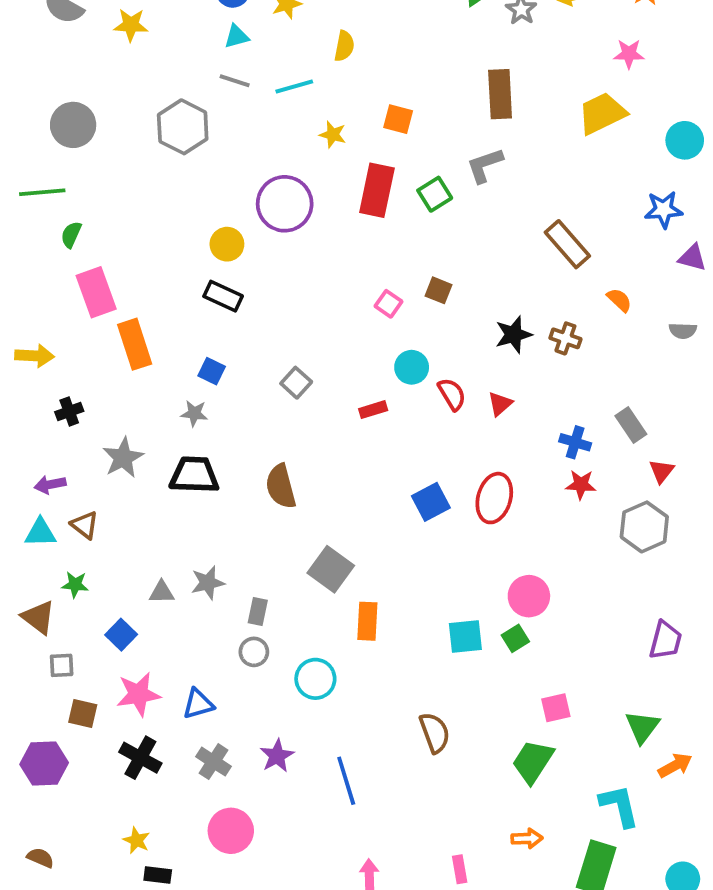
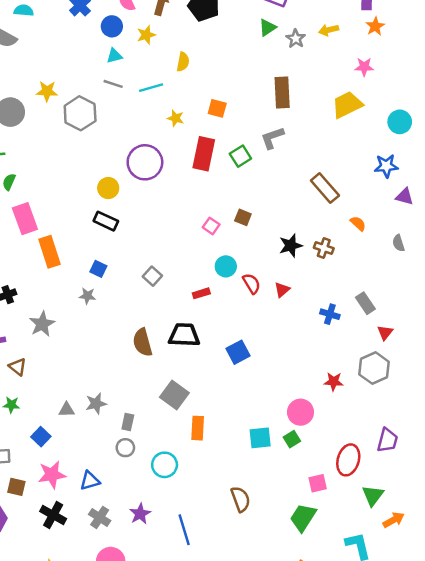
yellow star: (131, 25) -> (47, 91), moved
gray semicircle: (683, 331) -> (398, 243), turned 70
black trapezoid: (194, 475) -> (184, 335), moved
red star: (581, 485) -> (334, 382), moved
red ellipse: (494, 498) -> (348, 460), moved

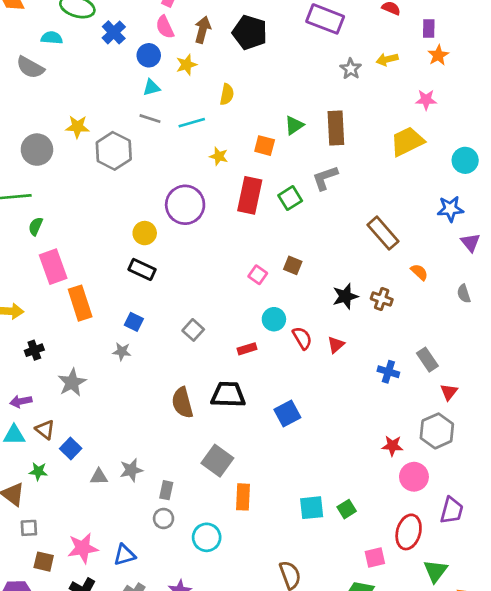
green triangle: (267, 28) -> (294, 125), moved
purple triangle: (405, 197) -> (471, 242), turned 36
pink circle: (301, 412) -> (414, 477), moved
blue square: (41, 437) -> (71, 448), moved

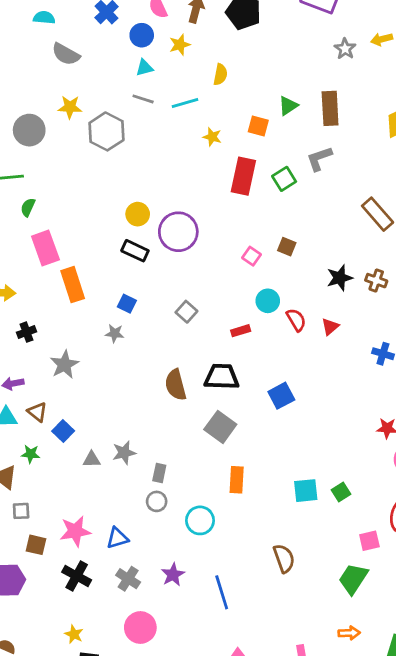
gray semicircle: (30, 67) -> (66, 54), moved
purple circle: (185, 205) -> (178, 232), moved
gray square: (217, 461) -> (220, 427), moved

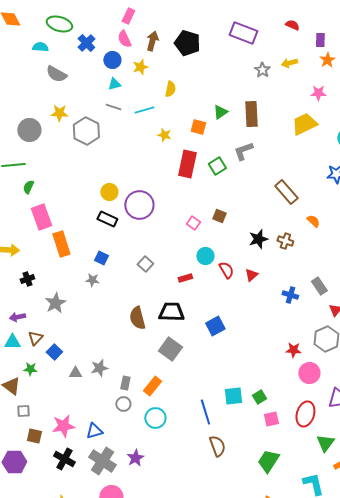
brown triangle: (37, 412) -> (35, 338), turned 35
orange rectangle: (237, 480) -> (152, 386), moved, turned 36
pink square: (369, 541) -> (271, 419), moved
gray cross: (128, 579) -> (102, 461), size x1.5
blue line: (222, 592) -> (205, 412), moved

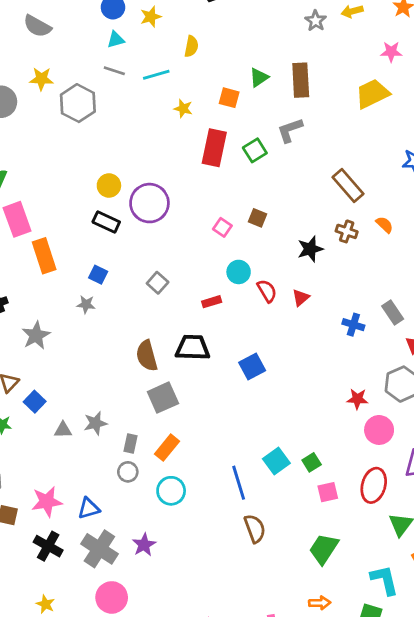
brown cross: (285, 241) -> (347, 231), moved
gray square: (170, 349) -> (163, 398), moved, turned 30
cyan square: (233, 396) -> (276, 461), turned -30

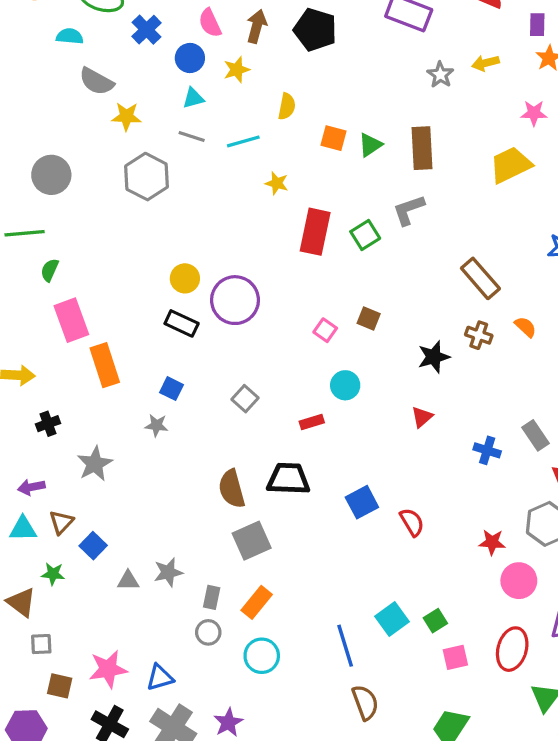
yellow star: (41, 79) -> (126, 116), moved
orange square: (229, 98) -> (333, 138), moved
red semicircle: (267, 291) -> (412, 522), moved

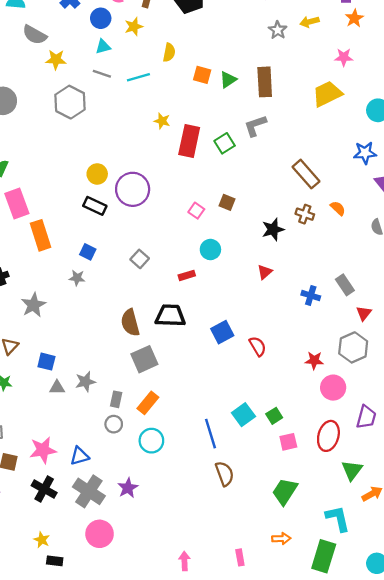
yellow star: (277, 183) -> (162, 121), moved
blue square: (93, 546) -> (46, 362), moved, turned -30

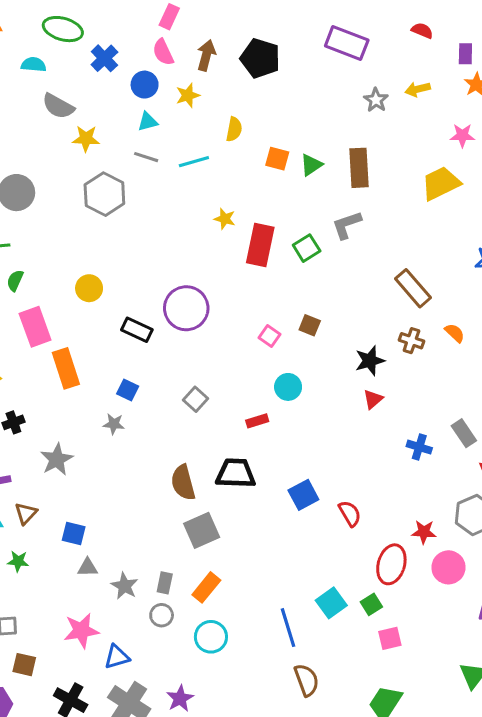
yellow circle: (97, 174) -> (89, 288), moved
red triangle: (265, 272) -> (373, 399), moved
gray star: (85, 382) -> (125, 586), moved, turned -30
red ellipse: (328, 436) -> (391, 564), moved
pink star: (43, 450) -> (81, 631), moved

